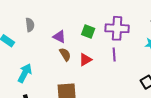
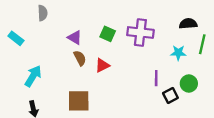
gray semicircle: (30, 25) -> (43, 13), moved
purple line: (114, 54) -> (156, 78), moved

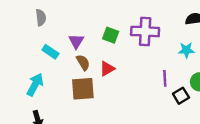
cyan rectangle: (16, 38) -> (50, 52), moved
purple triangle: (75, 38) -> (76, 41), turned 35
brown square: (79, 101) -> (83, 89), moved

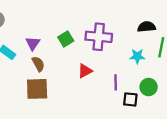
green square: (111, 35) -> (66, 39), turned 35
red triangle: (107, 69) -> (85, 71), moved
black square: (181, 96) -> (130, 99), turned 35

